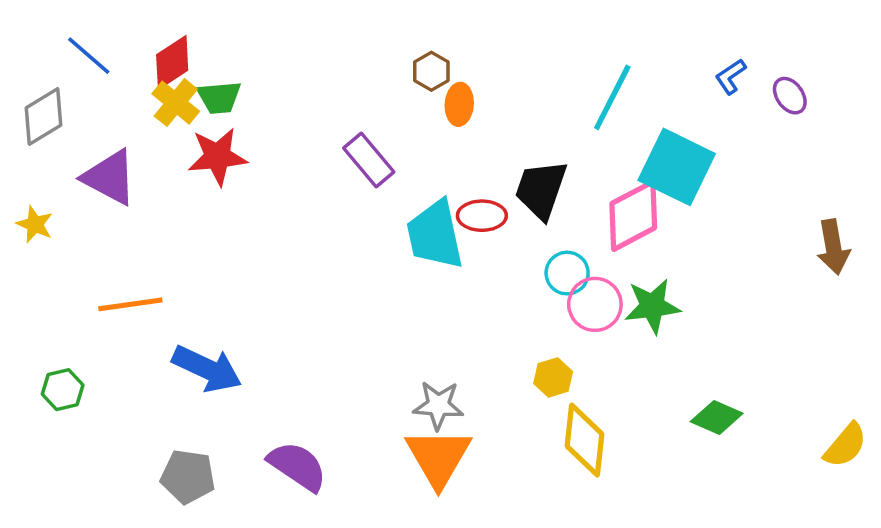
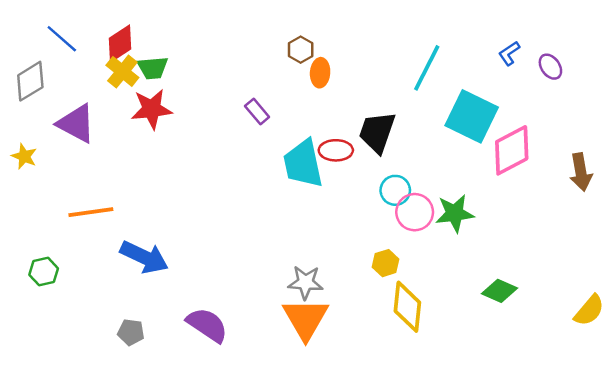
purple rectangle: (369, 160) -> (257, 111), size x0.7
pink diamond: (633, 216) -> (512, 150), moved
gray pentagon: (188, 477) -> (131, 332), size x0.7

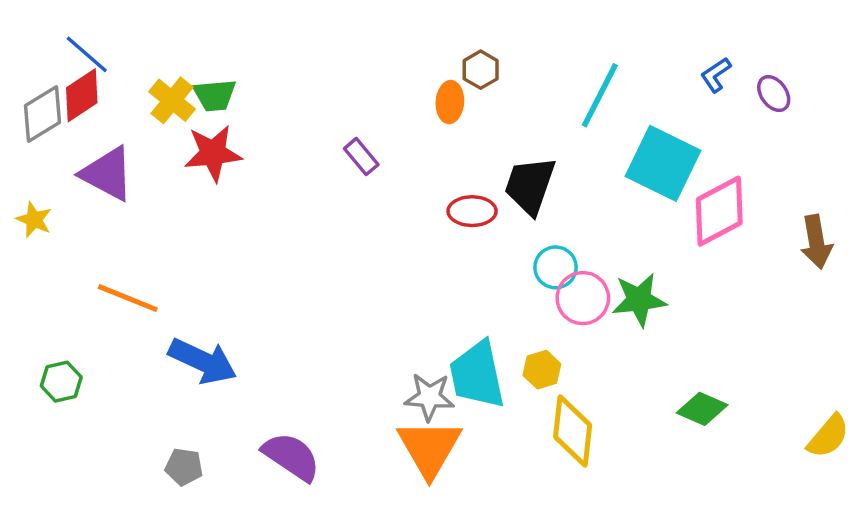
red diamond: (120, 44) -> (82, 95), moved
brown hexagon: (301, 50) -> (481, 70), moved
cyan trapezoid: (303, 164) -> (477, 375), moved
orange line: (91, 212) -> (128, 298), turned 30

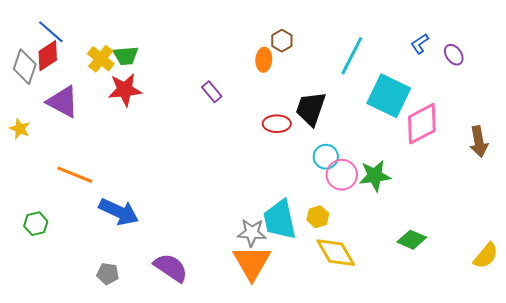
gray diamond: (42, 114) -> (25, 67), turned -40
yellow diamond: (573, 431) -> (336, 253), turned -36

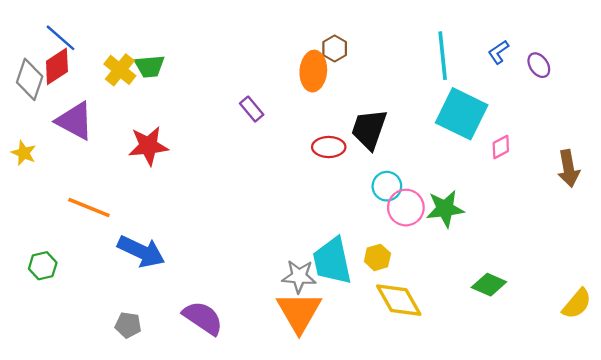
cyan line: (352, 56) -> (443, 56), moved, turned -33
orange ellipse: (264, 60) -> (313, 71), size x1.4
red star: (125, 90) -> (148, 146), moved
pink diamond: (422, 124) -> (501, 147), size x0.5

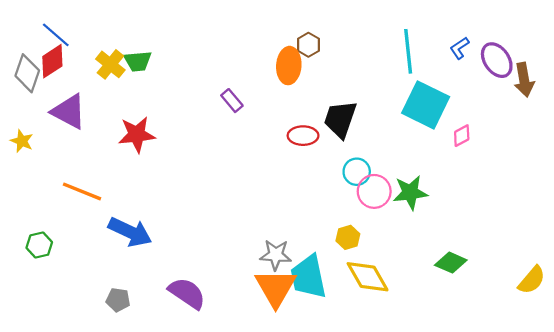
purple ellipse: (539, 65) -> (497, 60), size x1.5
brown arrow: (568, 168) -> (524, 80), moved
cyan trapezoid: (332, 261) -> (308, 277), moved

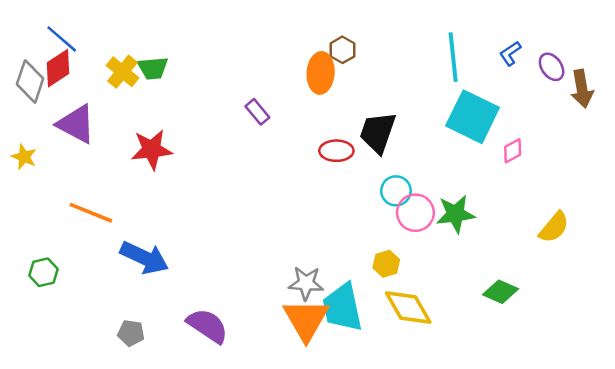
purple ellipse: (497, 60) -> (552, 67), size x0.7
yellow semicircle: (532, 280) -> (554, 227), moved

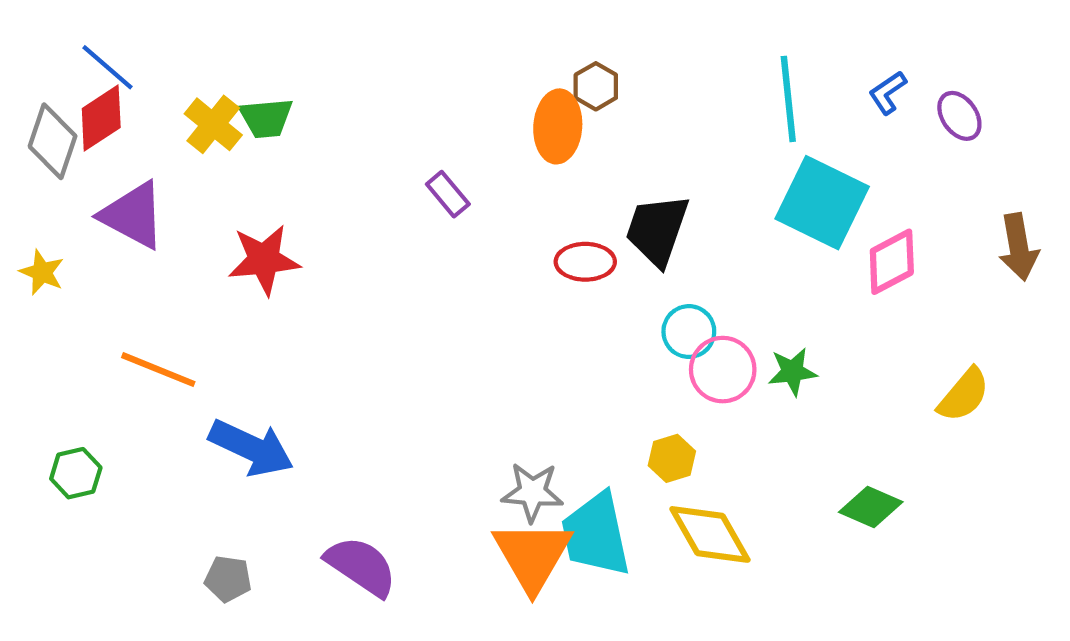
brown arrow: (582, 89) -> (1019, 247), moved
pink diamond: (513, 151) -> (892, 262), size x1.5
green star: (456, 214) -> (792, 372), size x0.7

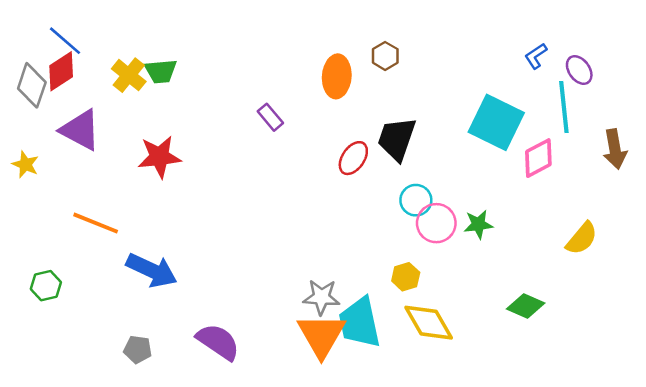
brown hexagon: (596, 86) -> (385, 56), moved
cyan line: (788, 99) -> (564, 107), moved
red ellipse: (585, 262) -> (353, 158), turned -56

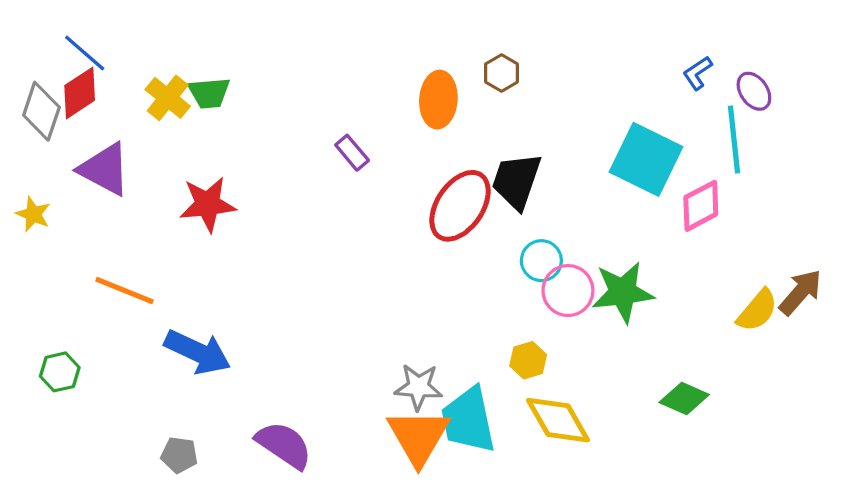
brown arrow: (615, 149) -> (800, 292), moved, turned -129
red ellipse: (353, 158) -> (460, 206), size x1.6
green star: (478, 224) -> (623, 292), size x1.6

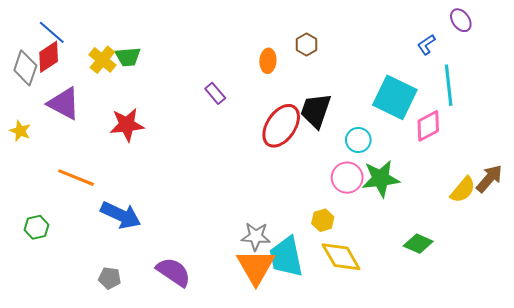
purple ellipse: (754, 91) -> (461, 20), moved
orange ellipse: (438, 100) -> (268, 61), size x0.7
cyan circle: (541, 261) -> (358, 140), moved

